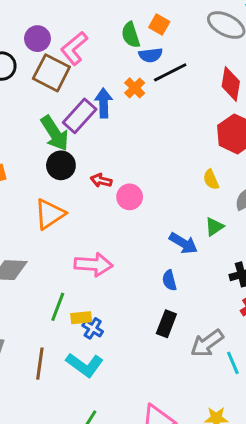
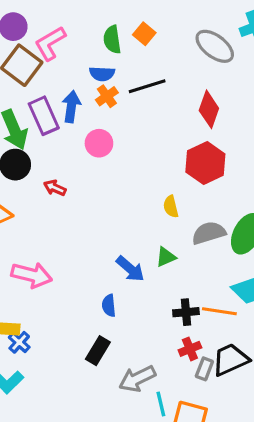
blue semicircle: (151, 55) -> (102, 74), moved
purple rectangle: (80, 116) -> (44, 116), turned -76
pink circle: (130, 197) -> (99, 143), moved

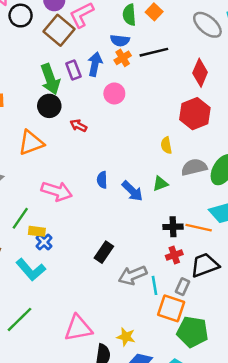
purple rectangle: (44, 116) -> (73, 70), size x0.7
blue semicircle: (109, 305) -> (102, 180), moved
gray rectangle: (204, 369) -> (182, 287), moved
cyan line: (161, 404) -> (154, 285), moved

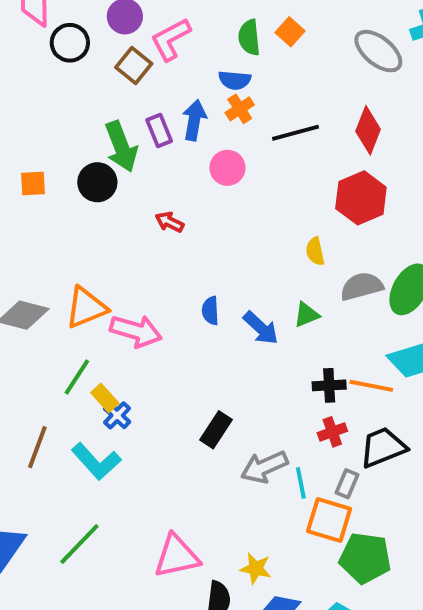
brown square: (59, 30) -> (134, 66), size x0.7
black line: (154, 52) -> (295, 133), moved
black circle: (49, 106) -> (97, 182), moved
orange triangle: (31, 143) -> (86, 308), moved
yellow rectangle: (37, 231) -> (105, 398), turned 42

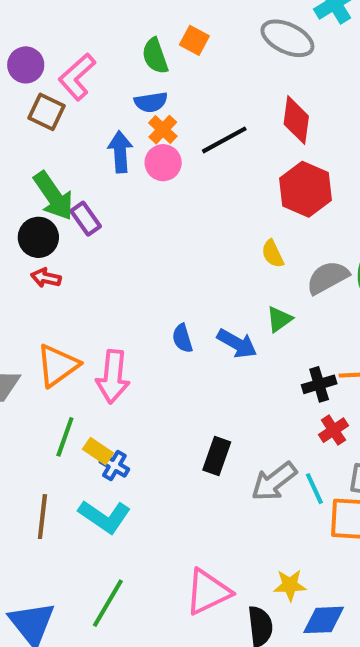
purple rectangle: (159, 130) -> (86, 219), moved
pink circle: (227, 168) -> (163, 163), moved
red arrow: (170, 222) -> (46, 278), moved
pink arrow: (136, 331) -> (113, 377), turned 93

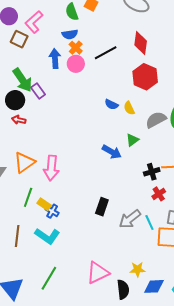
blue semicircle: (182, 338) -> (111, 104), moved, turned -48

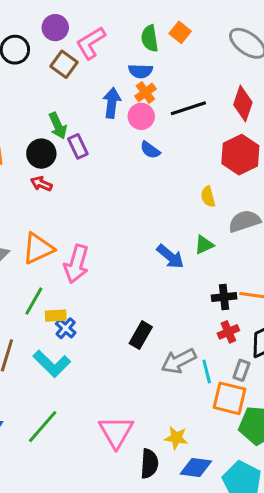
green arrow: (22, 80) -> (58, 126), size x0.7
blue semicircle: (111, 104) -> (150, 150), moved
yellow rectangle: (44, 204) -> (56, 316), turned -48
pink triangle: (98, 273) -> (116, 432), turned -45

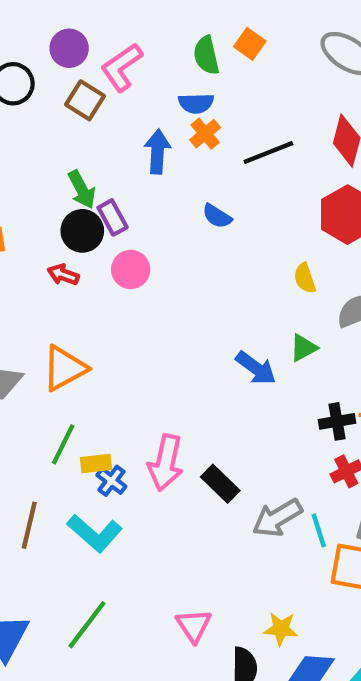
pink circle: (141, 116) -> (131, 269), moved
black circle: (41, 154) -> (82, 231), moved
pink arrow: (76, 264) -> (166, 463), moved
black rectangle: (141, 335) -> (220, 484), turned -72
pink triangle: (116, 432) -> (194, 626), size x0.7

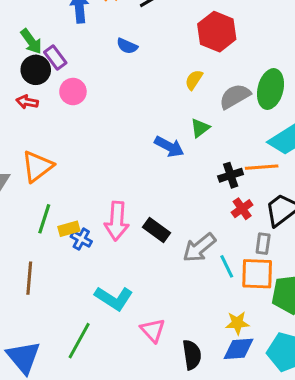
yellow semicircle: (305, 278) -> (194, 80), turned 60
cyan line: (319, 530) -> (227, 266), moved
cyan L-shape: (95, 533) -> (114, 298), moved
yellow star: (281, 629) -> (237, 323), moved

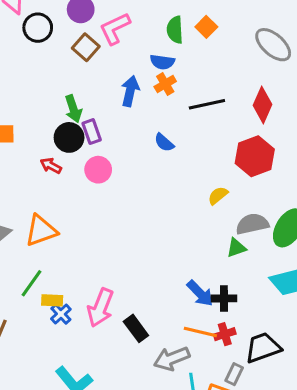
green triangle: (200, 128) -> (236, 248), moved
blue arrow: (169, 147) -> (200, 293), moved
orange line: (262, 167) -> (200, 332), moved

